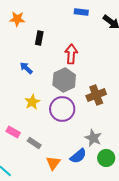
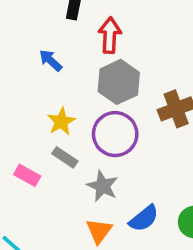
red arrow: (71, 54) -> (110, 35), moved
gray star: (93, 138) -> (103, 186), moved
gray rectangle: (34, 143) -> (65, 157), moved

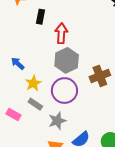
blue arrow: (51, 60) -> (18, 63), moved
gray star: (103, 186) -> (57, 121), turned 30

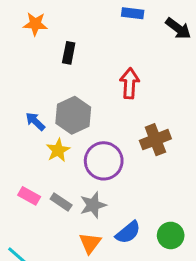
red arrow: (61, 33) -> (130, 83), moved
gray hexagon: (67, 60) -> (73, 115), moved
gray rectangle: (35, 104) -> (61, 202), moved

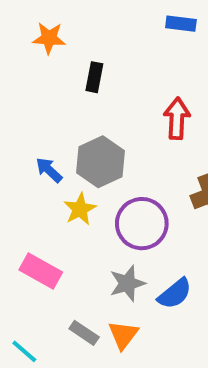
pink rectangle: (29, 196) -> (41, 271), size x1.4
gray rectangle: (61, 202) -> (84, 333), moved
blue semicircle: (128, 232) -> (175, 294), moved

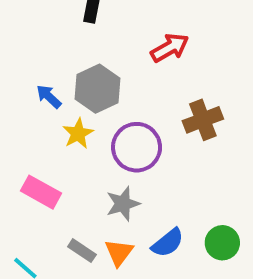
red arrow: (177, 118) -> (170, 48), turned 57
blue semicircle: (175, 294) -> (168, 243), moved

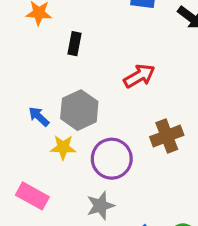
yellow star: (78, 134) -> (63, 147), turned 30

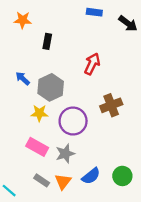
red arrow: (139, 76) -> (92, 64), turned -35
blue arrow: (39, 117) -> (23, 78), moved
pink rectangle: (32, 196) -> (37, 147), moved

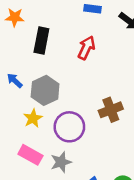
black rectangle: (47, 41) -> (41, 40), size x1.5
red arrow: (92, 64) -> (86, 48), moved
yellow star: (39, 113) -> (33, 118), turned -30

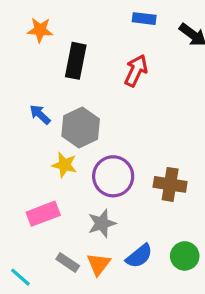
brown cross: (111, 110) -> (170, 184), moved, turned 30
yellow star: (33, 118) -> (64, 165), turned -30
pink rectangle: (30, 155) -> (43, 214), moved, turned -50

